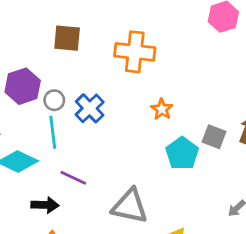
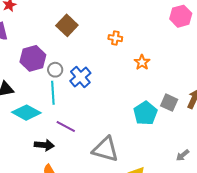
brown square: (67, 38) -> (67, 25), turned 35
orange cross: (135, 52) -> (115, 38), size x0.5
orange star: (162, 109) -> (142, 62), moved

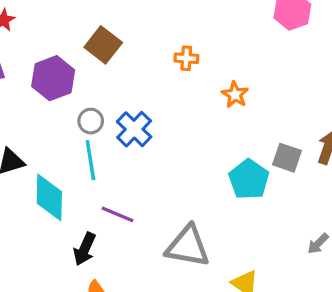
purple hexagon: (33, 58) -> (53, 78), moved
cyan diamond: (26, 113) -> (49, 197), turned 68
black arrow: (44, 145) -> (85, 249), turned 114

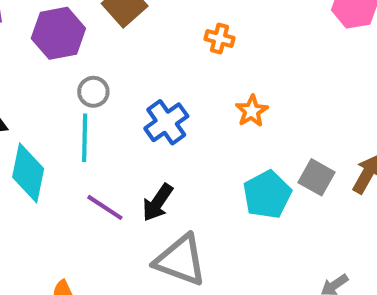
orange star: (235, 95) -> (252, 111), moved
blue cross: (134, 129) -> (166, 122), moved
black arrow: (85, 249) -> (158, 202), moved

